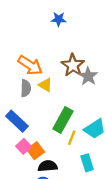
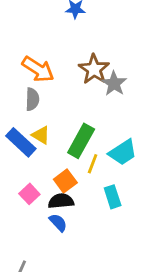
yellow triangle: (45, 85) -> (41, 135), moved
pink square: (24, 146) -> (29, 194), moved
orange square: (36, 151) -> (65, 181), moved

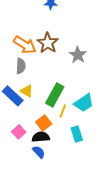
brown star: (94, 69) -> (48, 43), moved

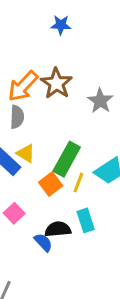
orange arrow: (25, 45) -> (23, 86), turned 100
orange square: (44, 123) -> (51, 184), moved
cyan rectangle: (77, 134) -> (86, 220), moved
black semicircle: (41, 137) -> (58, 229), moved

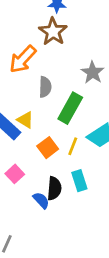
brown star: (56, 83) -> (53, 32), moved
gray semicircle: (17, 117) -> (45, 87), moved
green rectangle: (67, 159) -> (70, 108), moved
black semicircle: (58, 229) -> (54, 188), turned 100

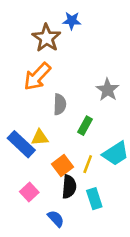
brown star: (53, 32) -> (46, 38), moved
green rectangle: (70, 108) -> (85, 126), size x0.6
yellow triangle: (25, 120) -> (40, 138), turned -36
black semicircle: (54, 188) -> (69, 187), moved

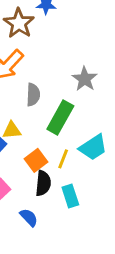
green rectangle: (85, 126) -> (60, 117), size x1.6

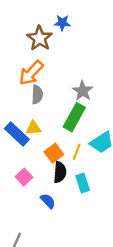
gray star: (85, 79) -> (83, 91), moved
gray semicircle: (33, 95) -> (37, 95), moved

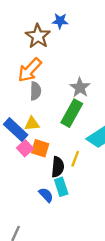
yellow line: (77, 152) -> (75, 159), moved
orange square: (54, 153) -> (40, 148), moved, turned -36
pink square: (24, 177) -> (25, 148), moved
cyan rectangle: (83, 183) -> (61, 187), moved

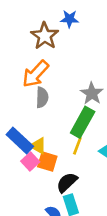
yellow triangle: (32, 124) -> (38, 146), moved, turned 35
yellow line: (75, 159) -> (77, 146), moved
black semicircle: (58, 167) -> (67, 182), turned -138

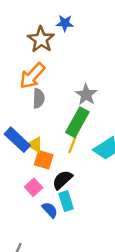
pink square: (30, 161) -> (34, 187), moved

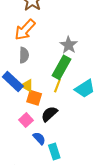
gray semicircle: (39, 98) -> (24, 55), moved
cyan rectangle: (66, 201) -> (54, 151), moved

